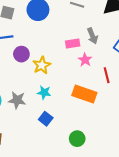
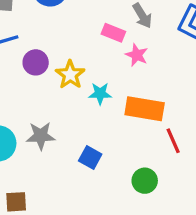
pink rectangle: (73, 44) -> (113, 33), turned 40
red line: (107, 75) -> (173, 141), moved
cyan star: (44, 93) -> (100, 94), moved

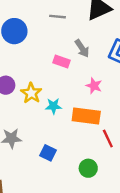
pink star: (137, 55) -> (94, 86), moved

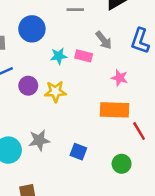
yellow star: (31, 93) -> (55, 91), turned -30
cyan star: (53, 106) -> (59, 56), moved

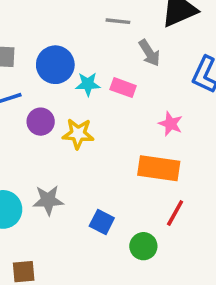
blue circle: (32, 29) -> (55, 65), moved
gray arrow: (104, 40) -> (149, 53), moved
red line: (139, 131) -> (175, 213), moved, turned 54
green circle: (122, 164) -> (143, 246), moved

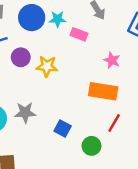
cyan star: (88, 84) -> (58, 19), moved

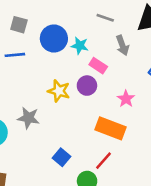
purple circle: (21, 57) -> (87, 86), moved
gray star: (25, 113) -> (28, 118), moved
red line: (114, 123) -> (104, 161), moved

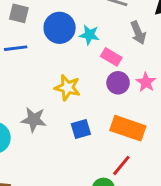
purple circle: (87, 86) -> (118, 83), moved
pink star: (126, 99) -> (146, 82), moved
blue square: (62, 157) -> (81, 129), moved, turned 36

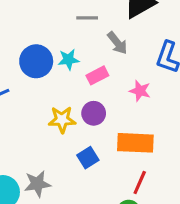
pink rectangle: (111, 57) -> (97, 75), turned -42
purple circle: (118, 83) -> (94, 113), moved
gray star: (34, 120) -> (37, 184), moved

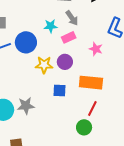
gray arrow: (117, 43) -> (72, 18), moved
blue circle: (36, 61) -> (26, 42), moved
blue square: (88, 158) -> (60, 90), turned 32

